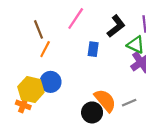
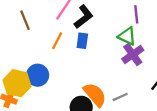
black L-shape: (116, 26) -> (83, 17), moved
orange line: (45, 49) -> (57, 41), moved

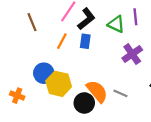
green triangle: (127, 36) -> (116, 24), moved
yellow hexagon: (17, 83) -> (59, 84), moved
gray line: (120, 97) -> (120, 93), turned 48

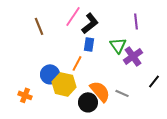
green triangle: (116, 24) -> (118, 45), moved, turned 30
orange line: (62, 41) -> (77, 63), moved

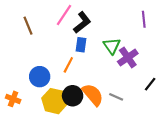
purple line: (136, 21) -> (144, 19), moved
yellow hexagon: (64, 84) -> (55, 101), moved
black circle: (88, 102) -> (73, 96), moved

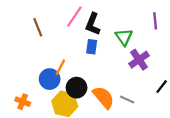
black L-shape: (82, 22) -> (93, 24), turned 150
green triangle: (112, 46) -> (124, 37), moved
orange line: (68, 65) -> (60, 67), moved
black circle: (73, 96) -> (77, 88), moved

